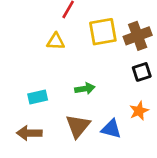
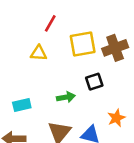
black square: (142, 72) -> (94, 82), moved

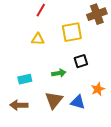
red line: (50, 23) -> (41, 10), moved
brown cross: (115, 48) -> (97, 14), moved

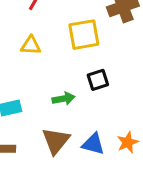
orange star: (98, 89) -> (128, 142), moved

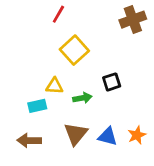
yellow square: (84, 35) -> (74, 50), moved, turned -32
yellow triangle: (31, 46) -> (54, 86), moved

